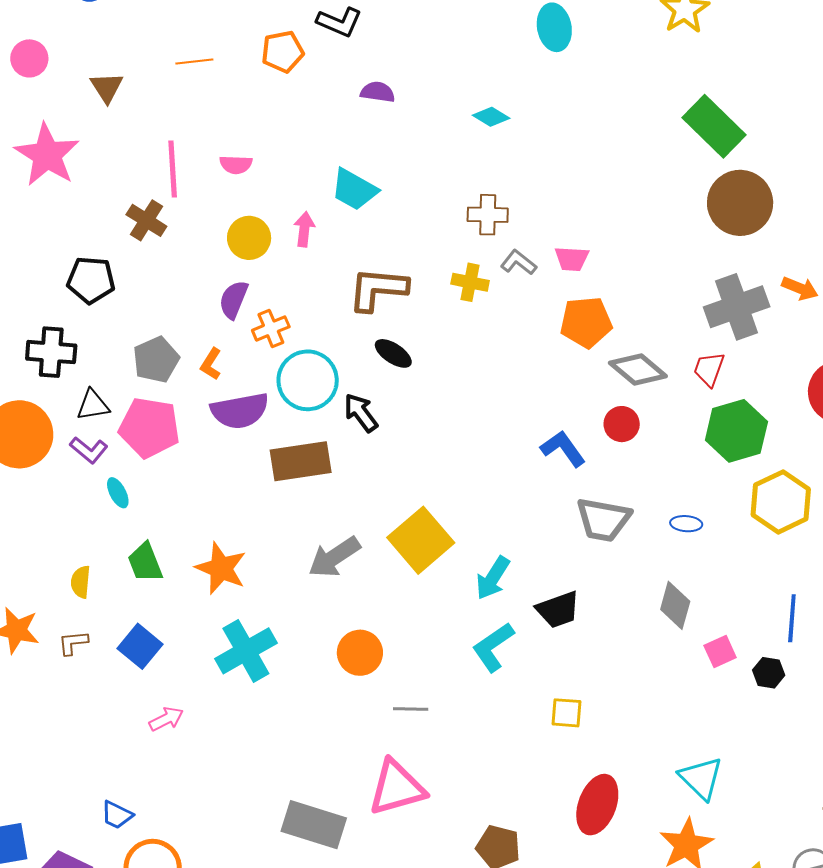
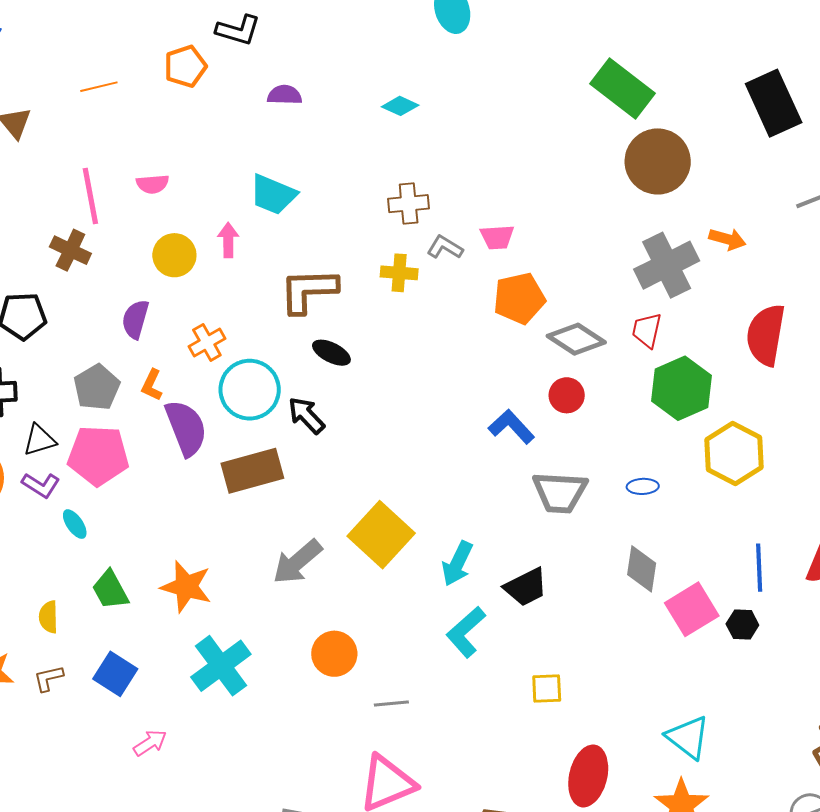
purple semicircle: (234, 300) -> (135, 319), moved
purple semicircle: (240, 411) -> (186, 428), turned -94
pink square: (720, 652) -> (692, 609), size x1.6

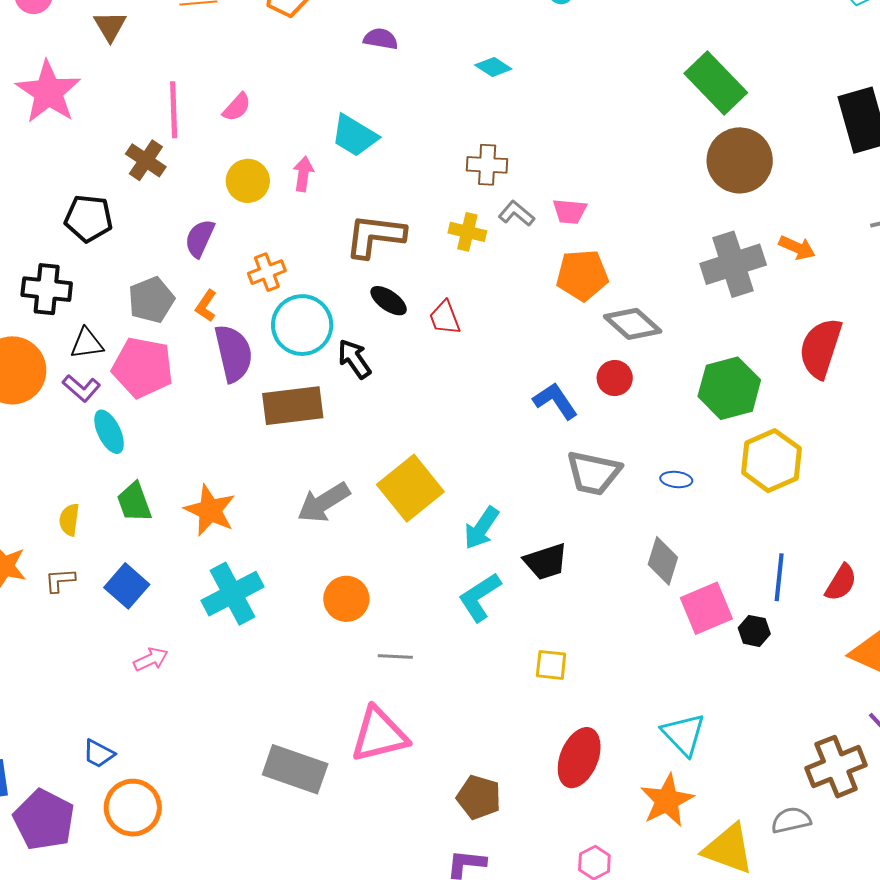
pink semicircle: (152, 184) -> (237, 107), turned -52
red trapezoid: (647, 330) -> (445, 318), moved, turned -42
cyan ellipse: (75, 524) -> (109, 432), size x1.4

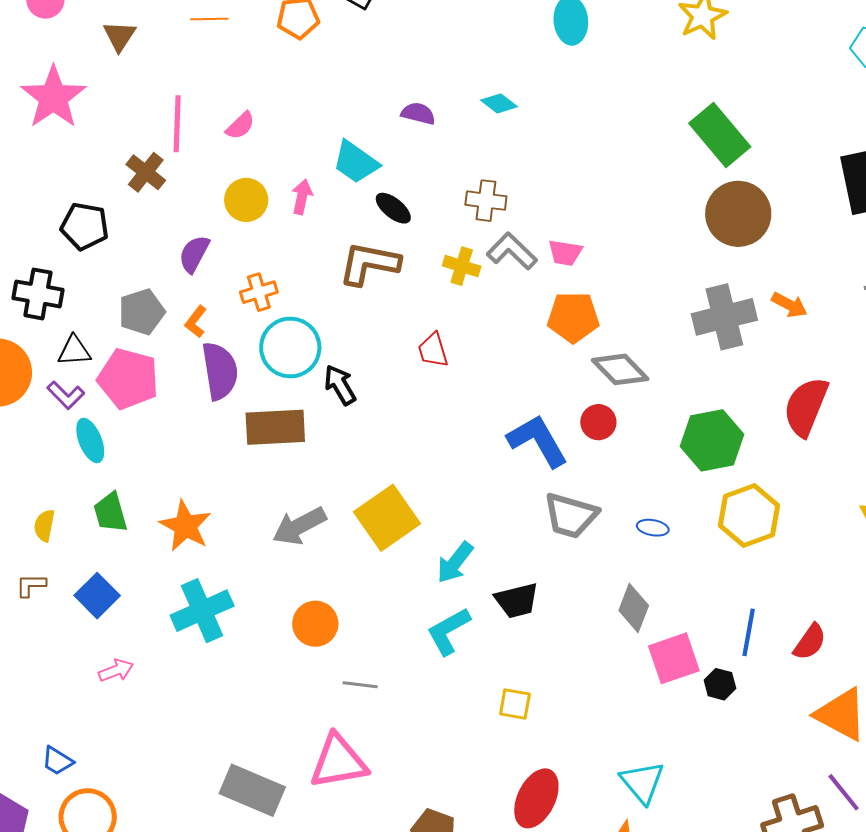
purple semicircle: (381, 39) -> (418, 114), moved
gray L-shape: (516, 213) -> (512, 251), size x1.4
black ellipse: (389, 301) -> (393, 208), moved
blue L-shape: (555, 401) -> (538, 441), size x1.4

